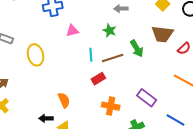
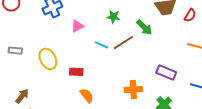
cyan line: (91, 55) -> (101, 45), turned -48
red rectangle: (98, 79) -> (76, 72), moved, turned 48

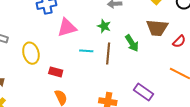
pink triangle: (77, 26) -> (67, 28), size x1.5
brown line: (123, 43) -> (108, 53), turned -65
cyan line: (101, 45) -> (86, 51), turned -32

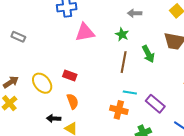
cyan line: (86, 51) -> (130, 92), moved
yellow ellipse: (31, 53) -> (42, 83), moved, turned -30

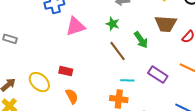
brown line: (124, 62) -> (118, 51), turned -40
purple rectangle: (155, 104) -> (158, 75), moved

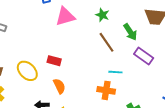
purple rectangle: (158, 75) -> (144, 56), moved

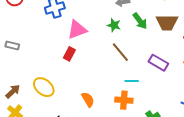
green arrow: (130, 32) -> (140, 21), moved
red rectangle: (54, 61) -> (69, 54), moved, turned -72
orange semicircle: (59, 86) -> (88, 100), moved

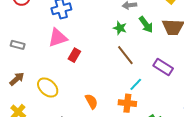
pink triangle: (77, 30) -> (58, 38), moved
cyan line: (132, 81) -> (136, 84), turned -48
brown arrow: (13, 91) -> (17, 79), moved

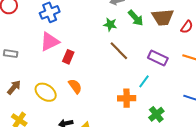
cyan line: (136, 84) -> (144, 81), moved
orange semicircle: (91, 101) -> (75, 86), moved

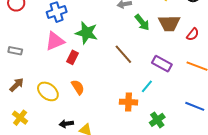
green star: (110, 24) -> (87, 33), moved, size x1.6

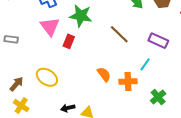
pink triangle: (55, 41) -> (50, 27), turned -40
brown arrow: (17, 85) -> (17, 84), moved
orange semicircle: (78, 87) -> (104, 74), moved

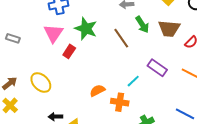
brown line: (119, 34) -> (121, 38), moved
cyan line: (145, 64) -> (133, 81), moved
orange semicircle: (104, 74) -> (97, 91), turned -91

